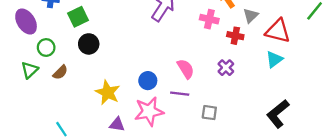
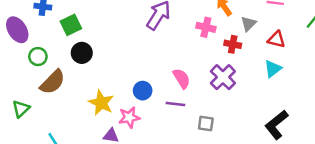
red triangle: (278, 31) -> (276, 39), size x0.7
purple cross: (226, 68) -> (223, 77), size x1.5
green triangle: (30, 70) -> (21, 109), moved
brown semicircle: (60, 72) -> (53, 82), size x1.6
pink star: (149, 111) -> (129, 117), moved, size x0.7

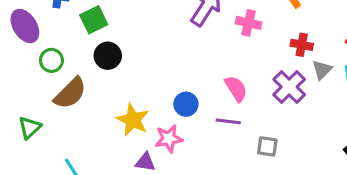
gray triangle: (248, 24) -> (322, 70), moved
pink cross: (206, 27) -> (248, 23), moved

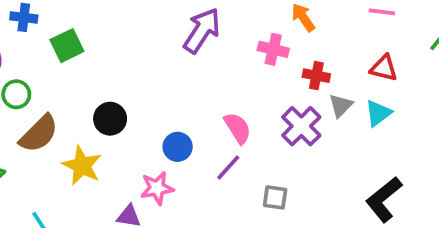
pink cross: (248, 23) -> (273, 49), moved
black circle: (108, 56) -> (110, 119), moved
yellow star: (133, 120) -> (82, 166), moved
purple line: (228, 121) -> (228, 167), turned -55

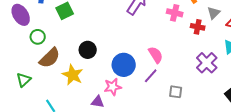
gray triangle: (341, 106) -> (214, 13), moved
purple cross: (301, 126) -> (207, 63), moved
blue circle: (178, 147) -> (124, 65), size x1.5

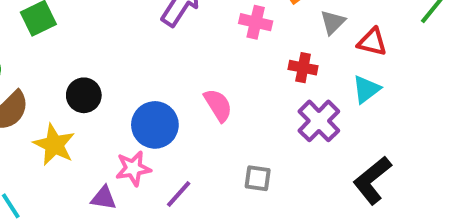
red cross: (198, 27) -> (303, 68), moved
purple line: (151, 76) -> (179, 194), moved

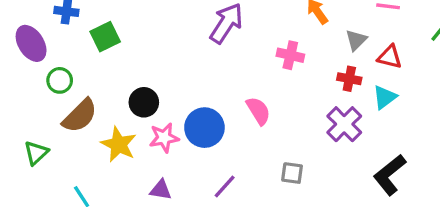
pink cross: (256, 22) -> (290, 55), moved
red cross: (303, 68) -> (349, 79), moved
pink star: (133, 168) -> (164, 138), moved

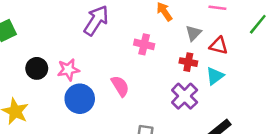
black circle: (144, 102) -> (37, 68), moved
pink star: (164, 138) -> (68, 70), moved

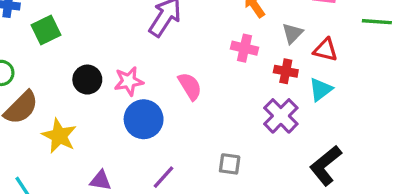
green line: (258, 24) -> (377, 22), turned 55
pink cross: (144, 44) -> (244, 48), moved
pink semicircle: (120, 86) -> (190, 86), moved

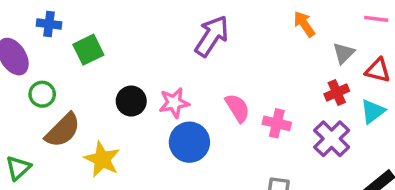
pink cross: (244, 48) -> (277, 123), moved
red cross: (286, 71) -> (337, 92), turned -35

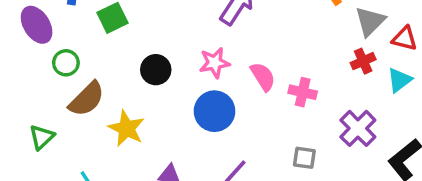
gray triangle: (344, 53) -> (370, 21), size x1.4
pink star: (174, 103) -> (215, 63), moved
purple cross: (332, 139) -> (358, 128), moved

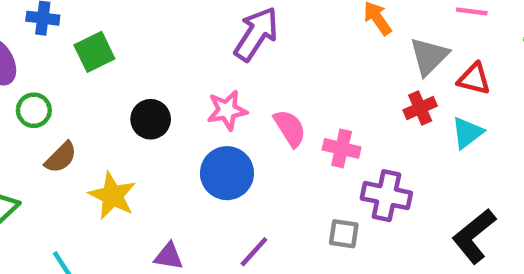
brown semicircle: (87, 99) -> (61, 157), size x0.7
purple cross: (358, 128) -> (386, 196), moved, turned -33

